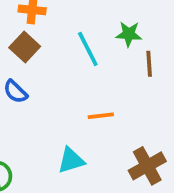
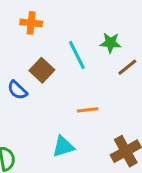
brown square: (25, 47) -> (42, 70), moved
brown line: (149, 64) -> (127, 67), turned 55

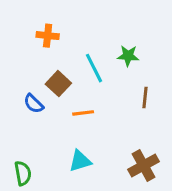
brown line: (127, 67) -> (145, 97), moved, turned -45
orange line: (88, 110) -> (83, 113), moved

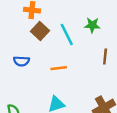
brown square: (58, 84) -> (40, 31), moved
blue semicircle: (34, 104) -> (21, 61), turned -42

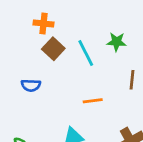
orange line: (59, 68) -> (93, 101), moved

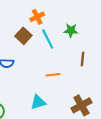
orange cross: (44, 24) -> (37, 17), moved, turned -32

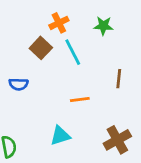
green star: (71, 31) -> (103, 26), moved

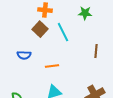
orange cross: (59, 23) -> (45, 10), moved, turned 32
orange line: (80, 99) -> (52, 66), moved

